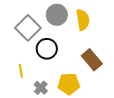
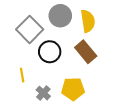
brown rectangle: (92, 60) -> (86, 52), moved

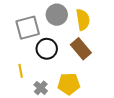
gray square: (30, 29) -> (28, 28), turned 30

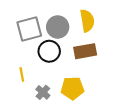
gray circle: (57, 15) -> (58, 27), moved
brown rectangle: (81, 49) -> (85, 51), turned -60

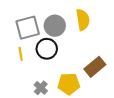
brown rectangle: (85, 51) -> (95, 67), moved, turned -30
yellow line: (22, 74) -> (21, 54), moved

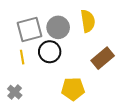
brown rectangle: (95, 67) -> (103, 58), moved
gray cross: (41, 88) -> (15, 92), moved

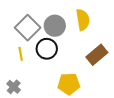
gray square: (30, 29) -> (28, 28), turned -30

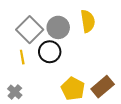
brown rectangle: (97, 55) -> (103, 87), moved
yellow pentagon: (69, 84) -> (73, 89), turned 30

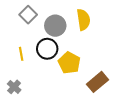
gray square: (30, 30) -> (28, 15), moved, size x0.7
yellow pentagon: (73, 89) -> (69, 63), moved

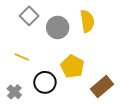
black circle: (47, 49) -> (45, 82), moved
yellow line: (21, 54) -> (22, 57), turned -56

